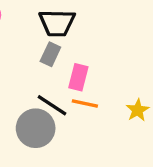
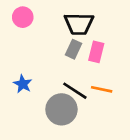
pink rectangle: (78, 77) -> (96, 52), moved

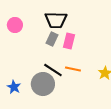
pink circle: (23, 17) -> (15, 25), moved
blue star: (23, 84) -> (14, 87), moved

